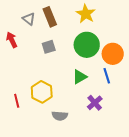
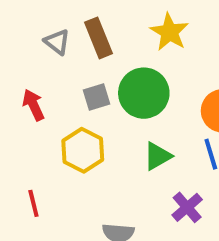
red arrow: (12, 40) -> (33, 105), moved
green circle: (87, 45) -> (144, 93), moved
yellow hexagon: (42, 92) -> (83, 150), moved

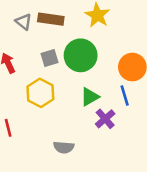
brown rectangle: (98, 38) -> (51, 19), turned -60
purple cross: (187, 207) -> (105, 119), moved

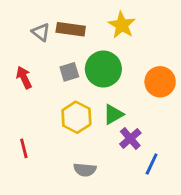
yellow hexagon: (40, 93) -> (76, 117), moved
blue line: (125, 95) -> (152, 164), moved, turned 42

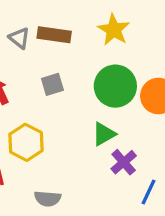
green circle: (103, 69) -> (115, 86), moved
yellow hexagon: (76, 117) -> (26, 142), moved
gray semicircle: (85, 170) -> (47, 199), moved

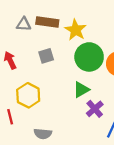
yellow star: (114, 30) -> (76, 30), moved
gray triangle: (19, 38) -> (24, 24), turned -35

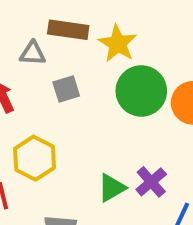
gray triangle: (24, 24) -> (33, 53), moved
green triangle: (81, 90) -> (112, 188), moved

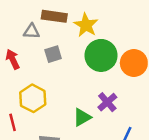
purple cross: (151, 182) -> (107, 102), moved

